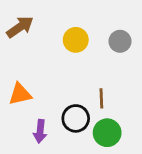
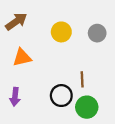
orange triangle: (20, 94) -> (22, 57), moved
purple arrow: (40, 131) -> (15, 97), moved

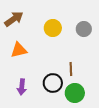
purple arrow: (15, 97) -> (22, 87), moved

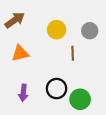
brown line: (71, 69) -> (73, 53), moved

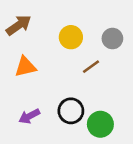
brown line: (73, 53) -> (91, 67), turned 56
purple arrow: (23, 93) -> (29, 116), turned 56

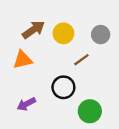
brown arrow: (19, 25) -> (33, 30), moved
black circle: (71, 111) -> (63, 87), moved

